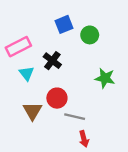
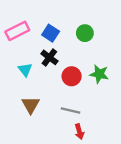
blue square: (64, 24) -> (51, 33), moved, turned -35
pink rectangle: (18, 47) -> (17, 31), moved
red circle: (57, 98) -> (72, 76), moved

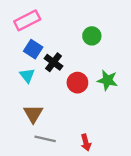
pink rectangle: (17, 31) -> (27, 20), moved
blue square: (51, 33) -> (33, 49), moved
gray line: (70, 111) -> (45, 139), moved

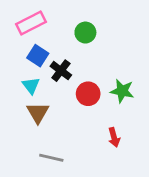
green circle: (92, 36) -> (85, 33), moved
brown triangle: (33, 114) -> (38, 113), moved
red arrow: (86, 142) -> (114, 137), moved

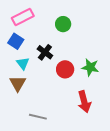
blue square: (38, 56) -> (16, 41), moved
brown triangle: (38, 113) -> (18, 83), moved
red arrow: (114, 137) -> (84, 102), size x1.5

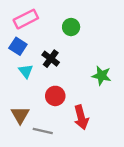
red circle: (65, 69) -> (55, 96), moved
brown triangle: (18, 83) -> (20, 115), moved
red arrow: (84, 102) -> (81, 117), moved

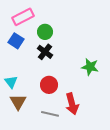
green circle: (71, 27) -> (45, 32), moved
cyan triangle: (26, 71) -> (11, 82), moved
gray line: (43, 131) -> (50, 114), moved

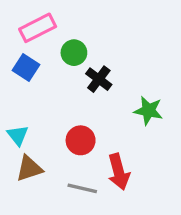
black cross: (45, 52) -> (99, 79), moved
brown triangle: (18, 102) -> (29, 168), turned 42

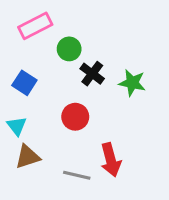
blue square: (26, 68) -> (24, 83), moved
green star: (148, 111) -> (132, 83), moved
red circle: (81, 140) -> (75, 117), moved

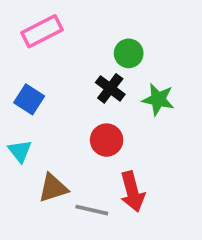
green circle: (69, 49) -> (129, 53), moved
red circle: (75, 117) -> (107, 140), moved
brown triangle: (28, 157) -> (53, 188), moved

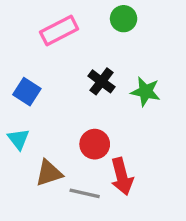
pink rectangle: (42, 31) -> (59, 31), moved
green circle: (129, 53) -> (124, 19), moved
red circle: (107, 140) -> (95, 144), moved

